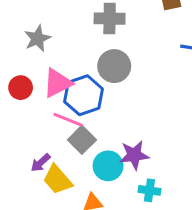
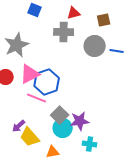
gray star: (37, 38) -> (17, 45), size x1.4
gray circle: (114, 66) -> (95, 46), moved
gray square: (82, 140) -> (60, 115), moved

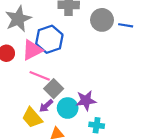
blue hexagon: (47, 82) -> (49, 39), moved
gray square: (60, 115) -> (54, 89), moved
purple arrow: (19, 126) -> (46, 106), moved

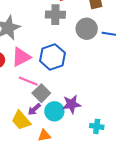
blue hexagon: (49, 39) -> (52, 57), moved
cyan cross: (97, 125) -> (97, 126), moved

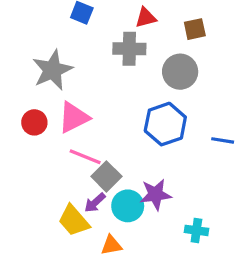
blue line: (109, 34) -> (223, 140), moved
blue hexagon: (52, 57) -> (165, 124), moved

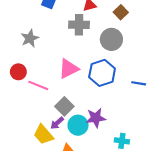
brown square: (195, 29) -> (121, 12), turned -32
gray star: (52, 70) -> (30, 38), size x0.7
pink triangle: (74, 118) -> (69, 69), moved
pink line: (85, 157) -> (38, 85), moved

